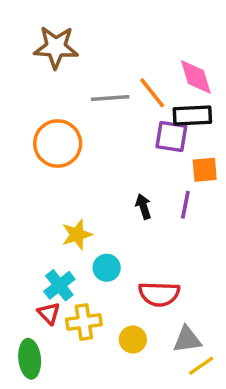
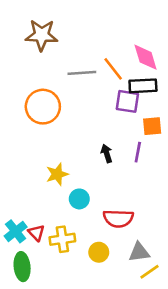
cyan cross: (59, 285) -> (16, 231), moved

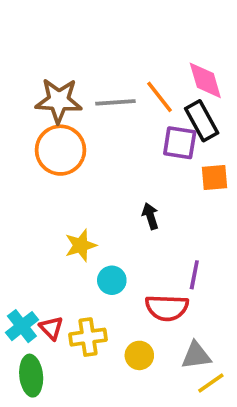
brown star: (42, 35) -> (59, 101), moved
black rectangle: (143, 86) -> (202, 121), turned 64
purple line: (138, 152) -> (194, 275), moved

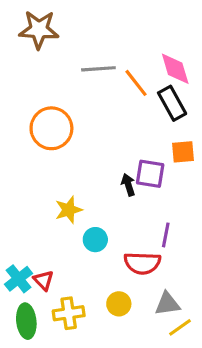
brown star: (59, 101) -> (39, 30), moved
gray line: (115, 102) -> (98, 69), moved
purple square: (180, 143) -> (150, 174), moved
yellow cross: (88, 337) -> (69, 313), moved

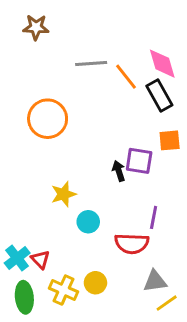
brown star: (39, 30) -> (36, 27), size x0.7
yellow circle: (119, 304) -> (95, 283), moved
yellow cross: (69, 313) -> (64, 290), turned 32

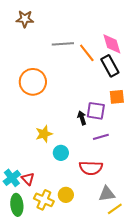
purple line: (154, 217) -> (101, 137), moved, turned 63

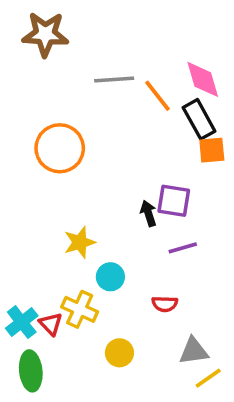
brown star: (25, 19) -> (45, 34), size x1.4
orange square: (117, 97) -> (212, 150), moved
red semicircle: (91, 168) -> (165, 304), size x0.6
yellow cross: (44, 200) -> (80, 309), moved

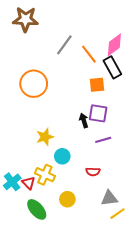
gray line: (114, 79) -> (64, 45), turned -50
pink diamond: (203, 79) -> (114, 45), turned 70
orange square: (212, 150) -> (97, 85), moved
green ellipse: (31, 371) -> (37, 209), moved, turned -35

